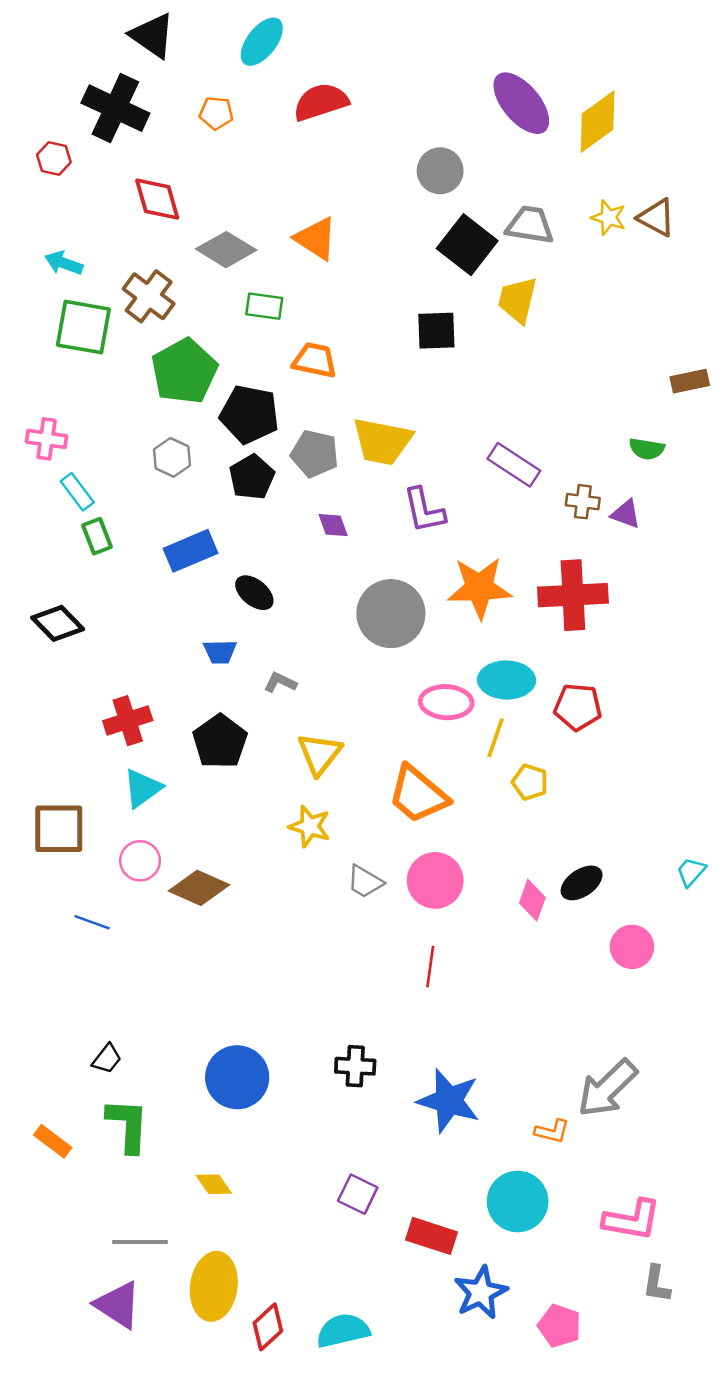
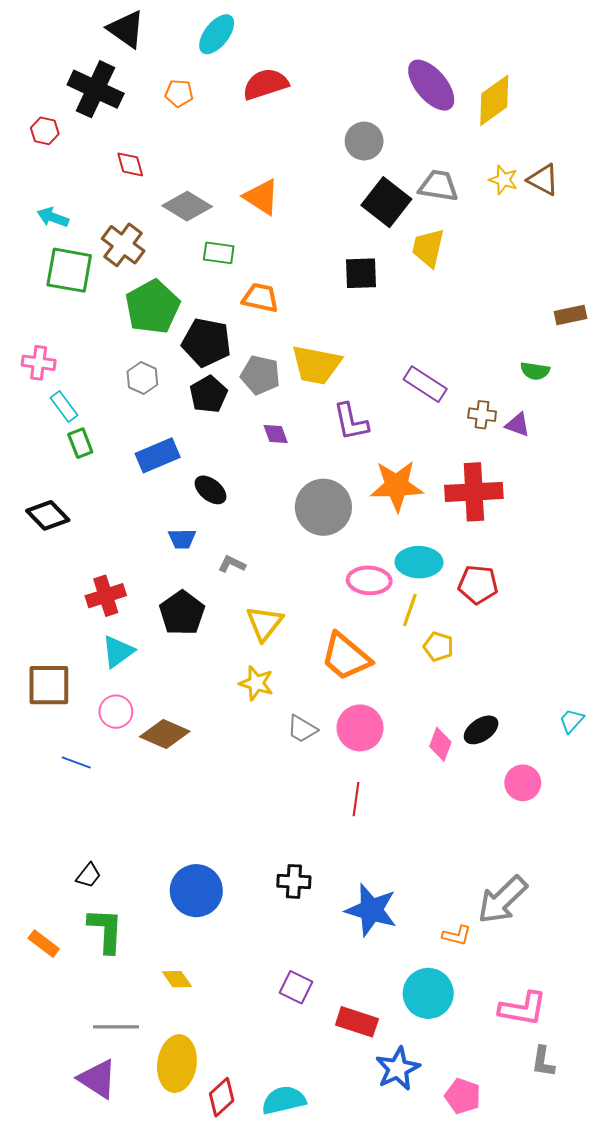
red diamond: (157, 199) -> (130, 164), size x0.7

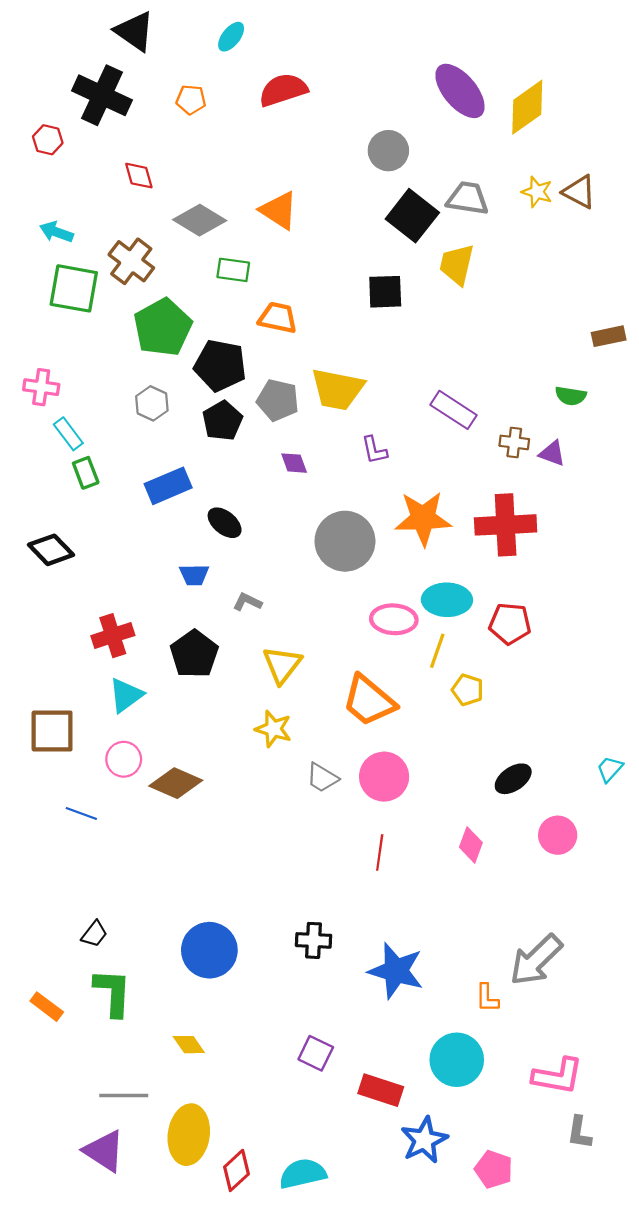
cyan ellipse: (217, 34) -> (231, 37), size x0.7
purple L-shape: (351, 422) -> (374, 450), size x0.7
pink diamond: (440, 744) -> (471, 845), moved
orange L-shape: (457, 935) -> (487, 998), turned 76

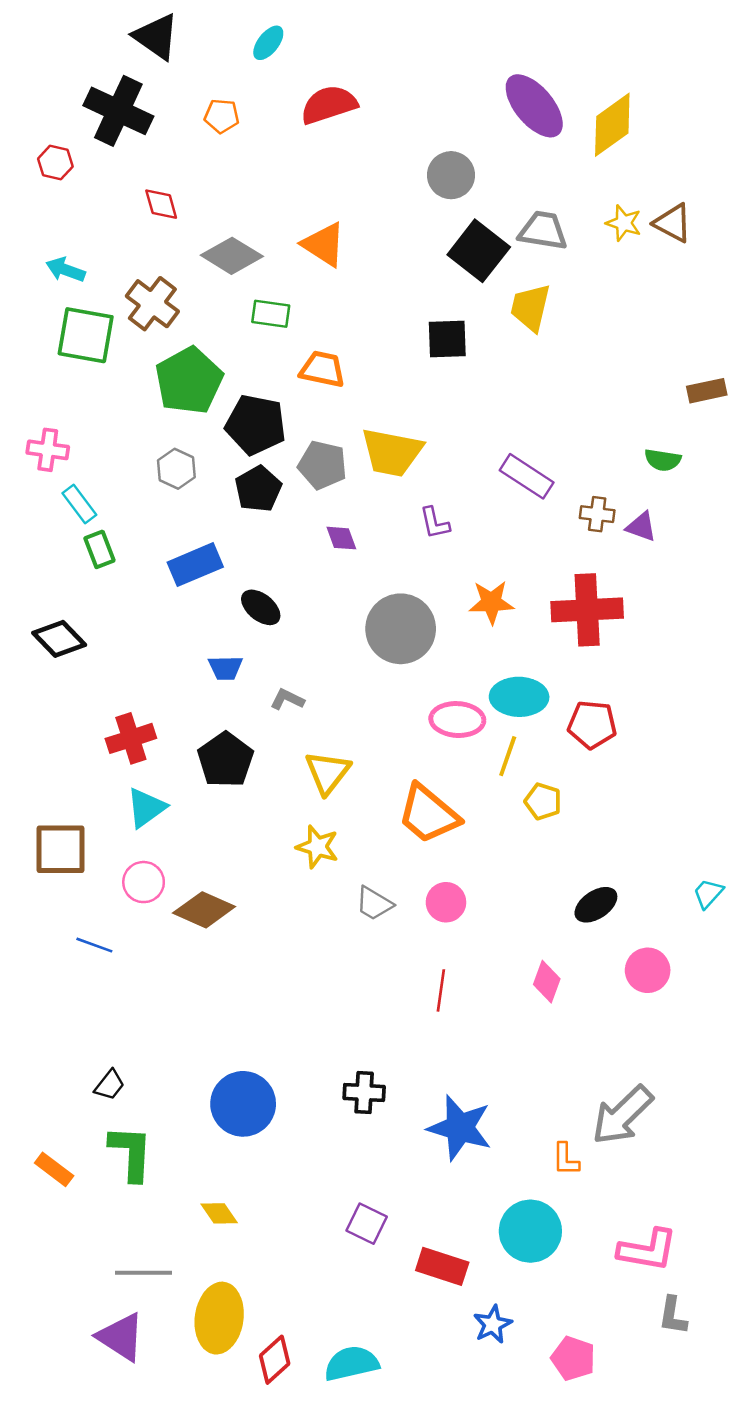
orange star: (423, 518) -> (491, 602), size x0.7
pink circle: (384, 777) -> (446, 902), size x0.7
blue star: (424, 1140) -> (493, 1324), size x0.7

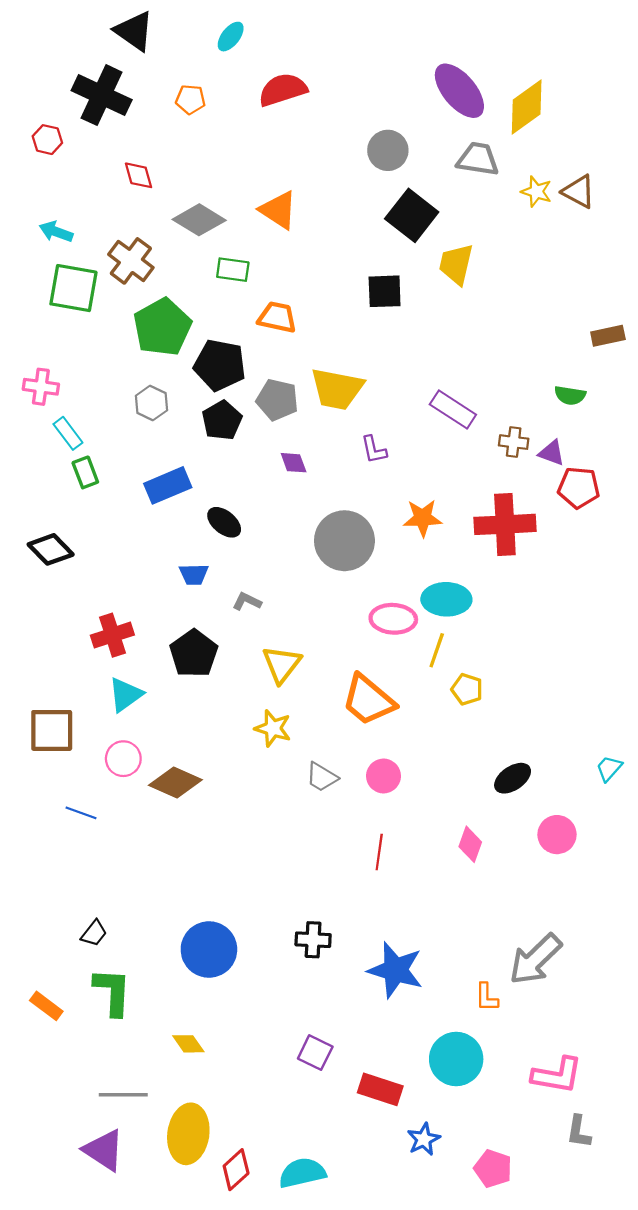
gray trapezoid: (543, 231) -> (478, 159), moved
red pentagon: (592, 725) -> (579, 488), moved

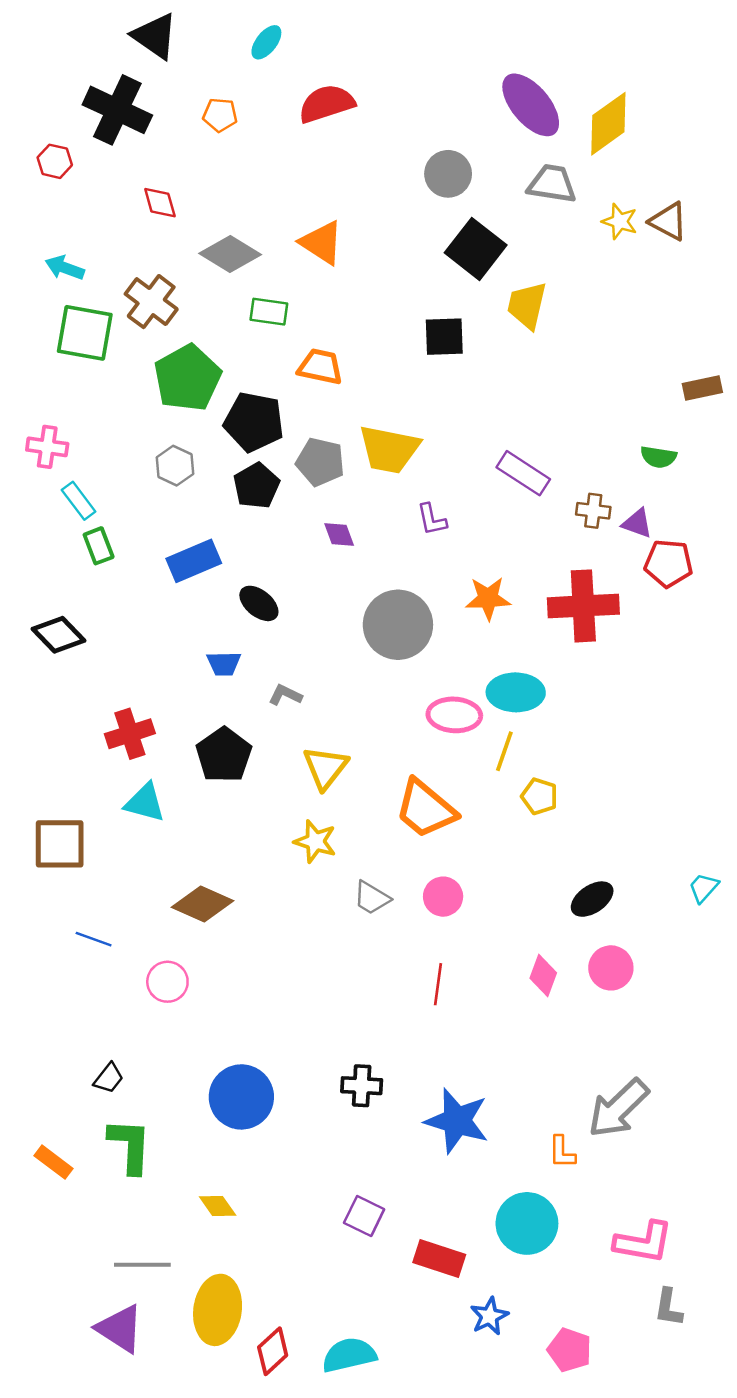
cyan triangle: (125, 695) -> (145, 803), turned 51
pink circle: (123, 759) -> (167, 982), moved
pink circle: (557, 835) -> (611, 968), moved

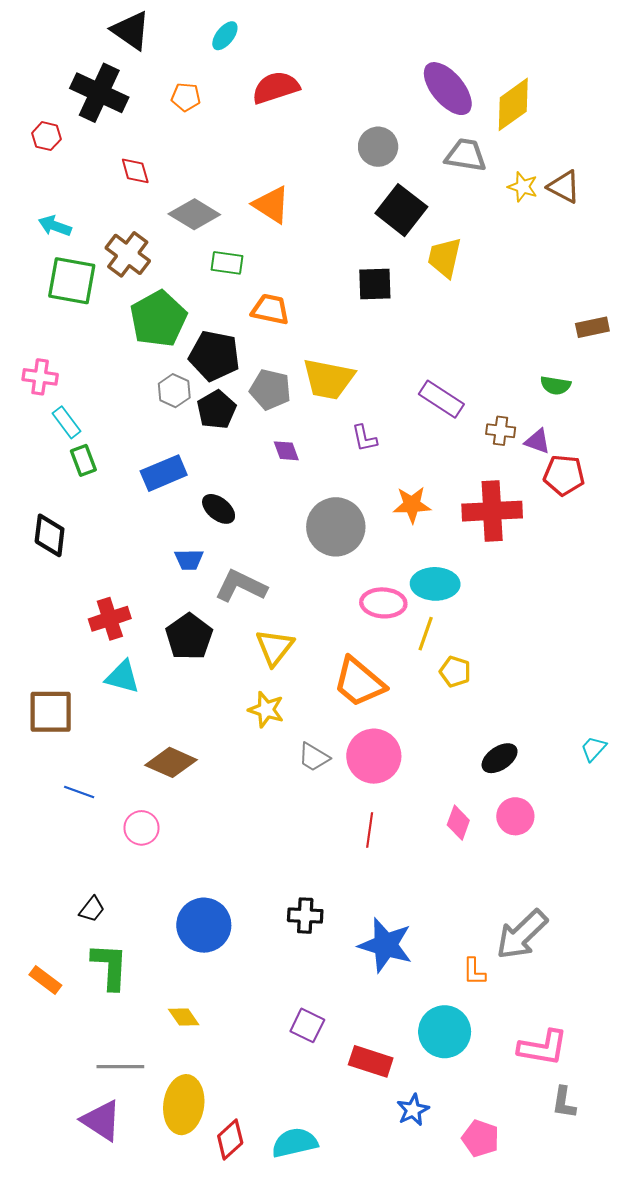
gray hexagon: (175, 466) -> (174, 391), moved
black diamond: (58, 635) -> (50, 535), turned 51
gray L-shape: (285, 695) -> (241, 586), size x1.8
pink circle: (443, 897) -> (374, 756), size x1.6

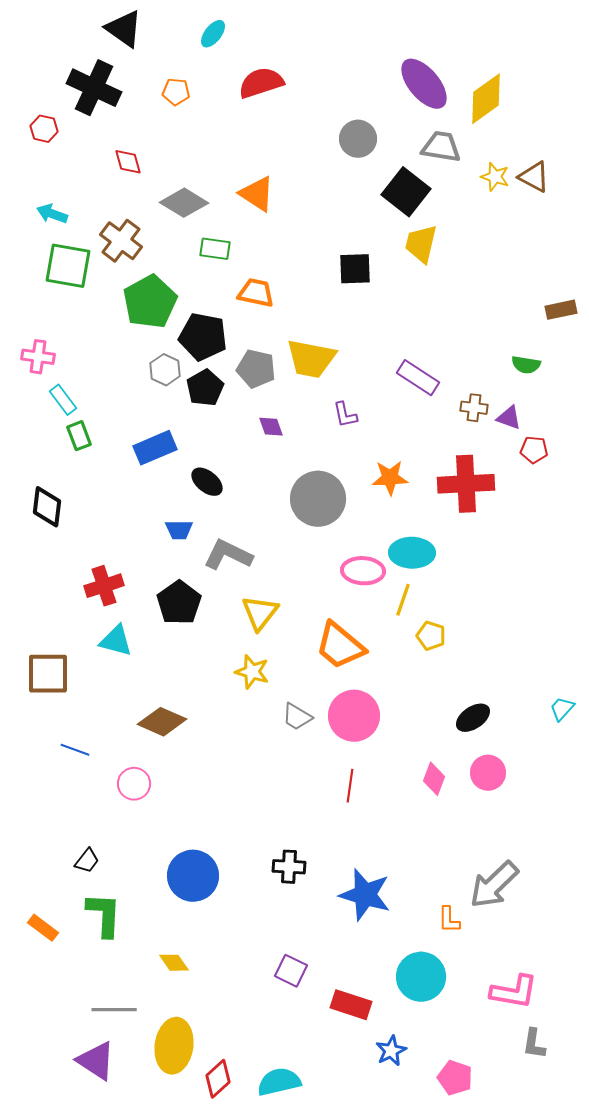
black square: (401, 210) -> (406, 192), moved
red pentagon: (564, 475) -> (534, 450), size x0.7

